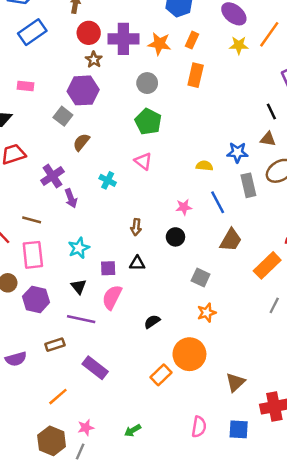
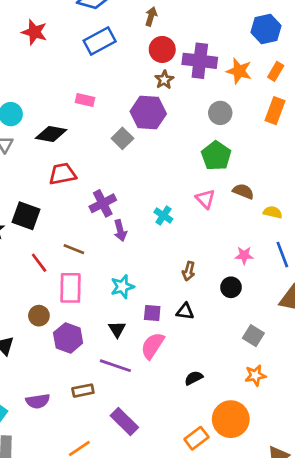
brown semicircle: (81, 142) -> (243, 191), moved, turned 66

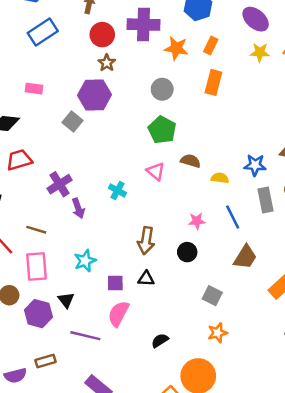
purple cross: (200, 61) -> (144, 25), moved
brown arrow: (189, 271) -> (146, 241), size x1.5
black triangle: (117, 329) -> (66, 300), moved
brown rectangle: (83, 391) -> (46, 361), moved

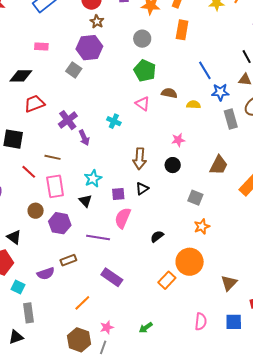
blue line: (233, 217) -> (205, 70), moved
black triangle: (146, 279) -> (142, 189), turned -32
black triangle: (66, 300) -> (85, 201), moved

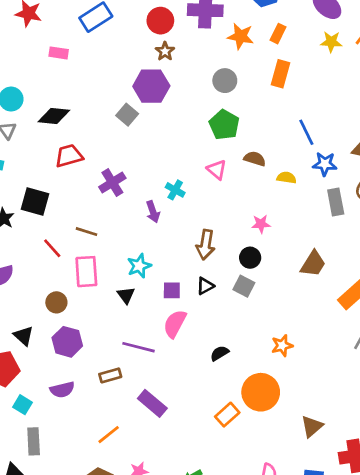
pink rectangle: (41, 47) -> (59, 53), moved
purple arrow: (84, 138) -> (153, 212), moved
gray square: (195, 198) -> (244, 286), moved
purple hexagon: (60, 223) -> (67, 342), moved
brown rectangle: (68, 260) -> (110, 375), moved

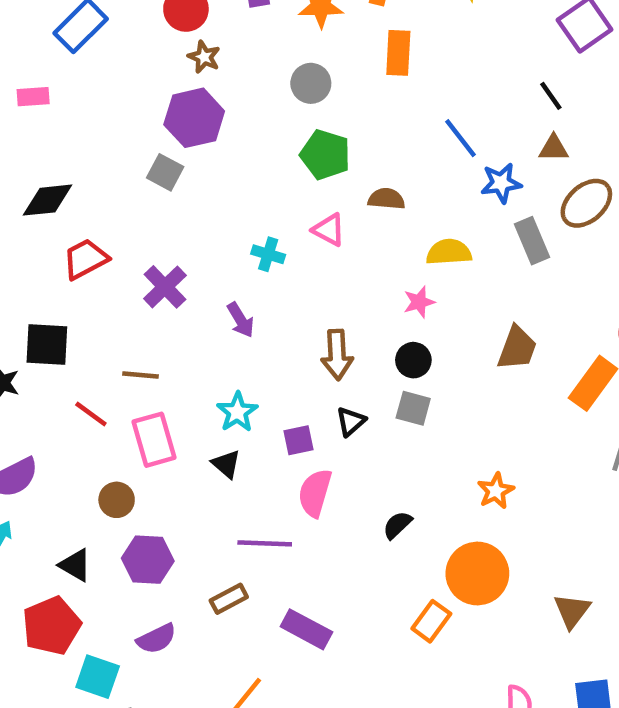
yellow semicircle: (286, 178) -> (449, 252), moved, size x1.4
cyan cross: (175, 190) -> (268, 254), moved
cyan square: (23, 405) -> (98, 677), size x1.4

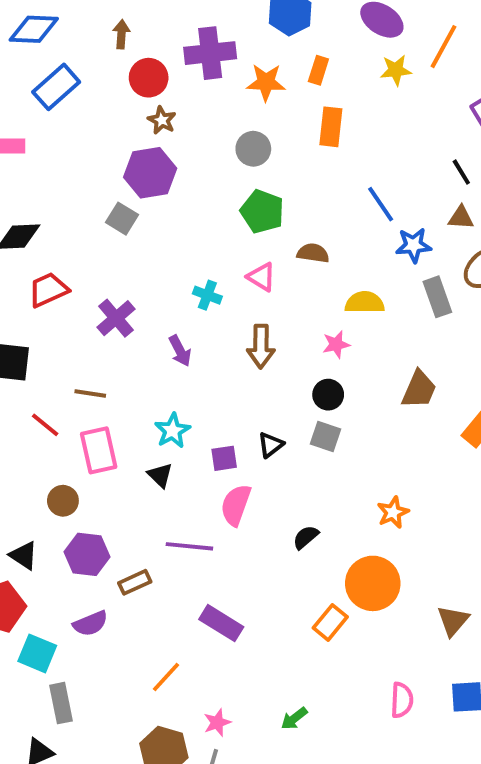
brown arrow: (337, 355) -> (261, 346), moved
brown rectangle: (229, 599) -> (135, 582), moved

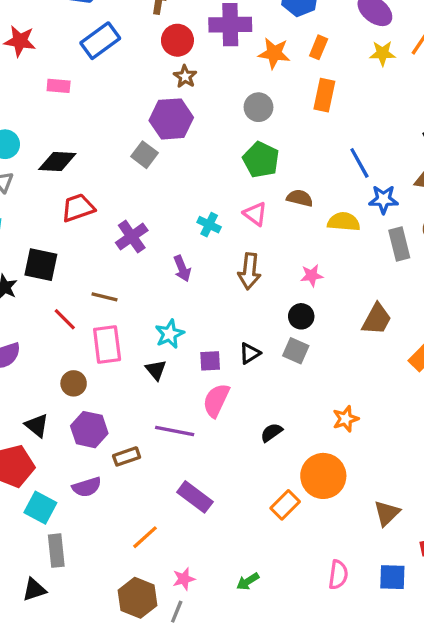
yellow semicircle: (365, 303) -> (344, 222), moved

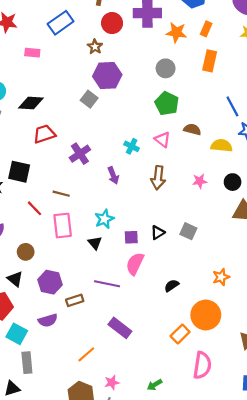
brown star: (185, 76) -> (95, 47), moved
black circle: (301, 316) -> (233, 182), moved
brown circle: (74, 383) -> (26, 252), moved
pink semicircle: (338, 575) -> (202, 365), moved, size x1.4

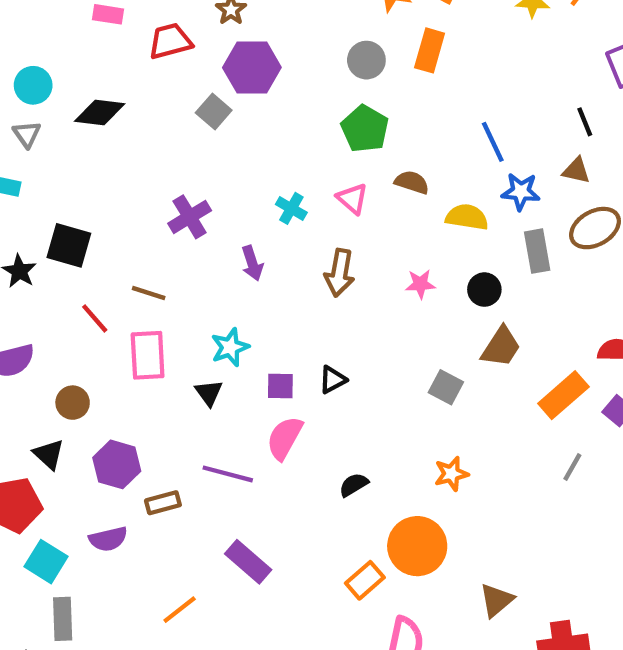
orange rectangle: (210, 61) -> (430, 50), moved
red trapezoid: (44, 134) -> (170, 41), moved
gray square: (188, 231) -> (446, 387), moved

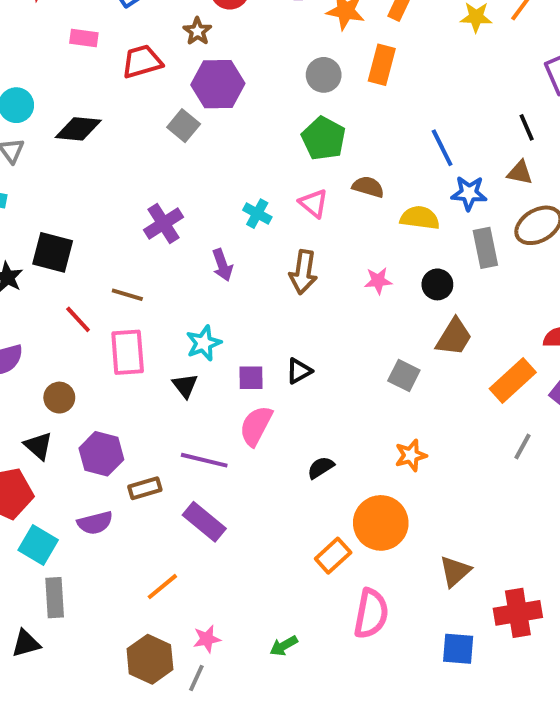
purple rectangle: (248, 562) -> (204, 522), moved

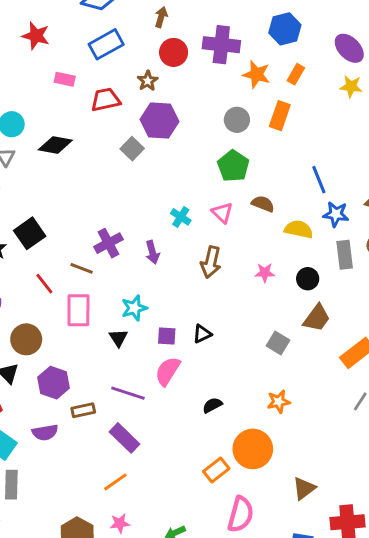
purple cross: (163, 224) -> (108, 243), moved
black square: (53, 252) -> (30, 233), turned 36
brown circle: (59, 398) -> (26, 339), size x1.4
orange line: (162, 587) -> (115, 482), moved

